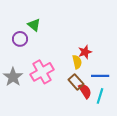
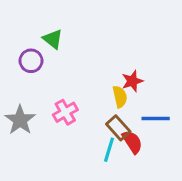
pink cross: (42, 72) -> (65, 112), size x0.7
cyan line: (100, 96) -> (109, 150), moved

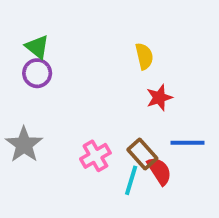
green triangle: (53, 39) -> (37, 47), moved
yellow semicircle: (120, 97) -> (144, 56), moved
pink cross: (65, 112) -> (95, 156), moved

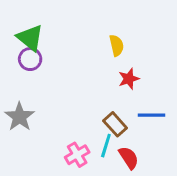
green triangle: (37, 47) -> (30, 38), size x1.4
pink cross: (95, 156) -> (77, 155), moved
red semicircle: (159, 171) -> (129, 158), moved

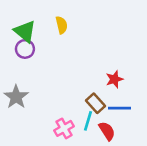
yellow semicircle: (117, 45) -> (62, 25), moved
red star: (129, 79) -> (114, 79), moved
blue line: (151, 115) -> (120, 108), moved

